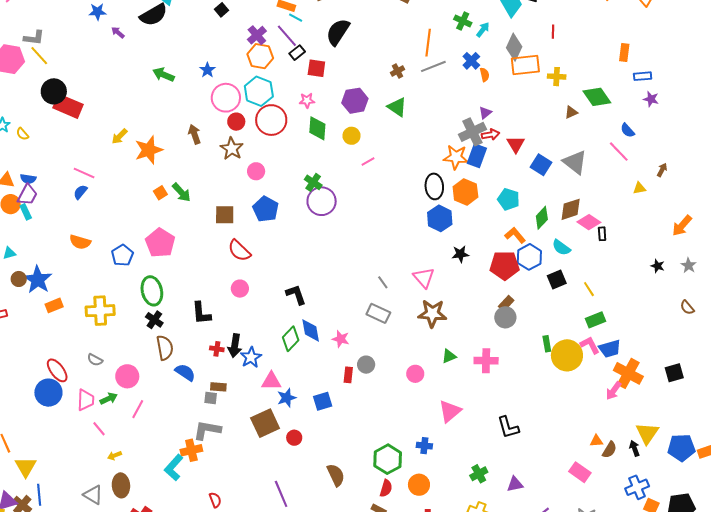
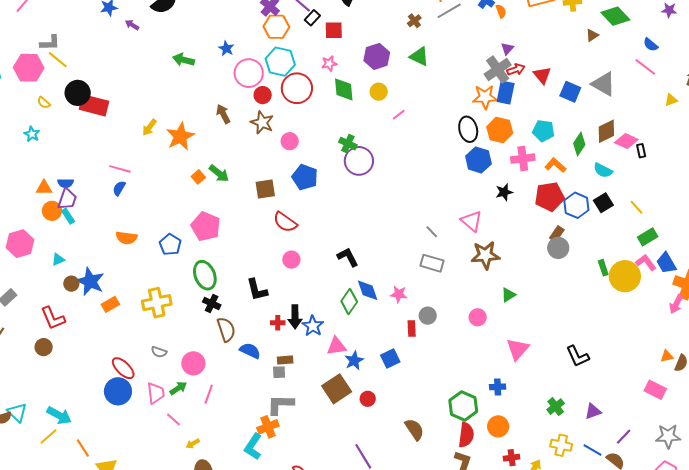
yellow semicircle: (22, 134) -> (44, 103), moved
blue hexagon: (529, 257) -> (576, 205), moved
blue trapezoid: (610, 349) -> (666, 263), turned 85
pink cross: (486, 361) -> (523, 159), moved
red semicircle: (386, 488) -> (466, 435), size x1.4

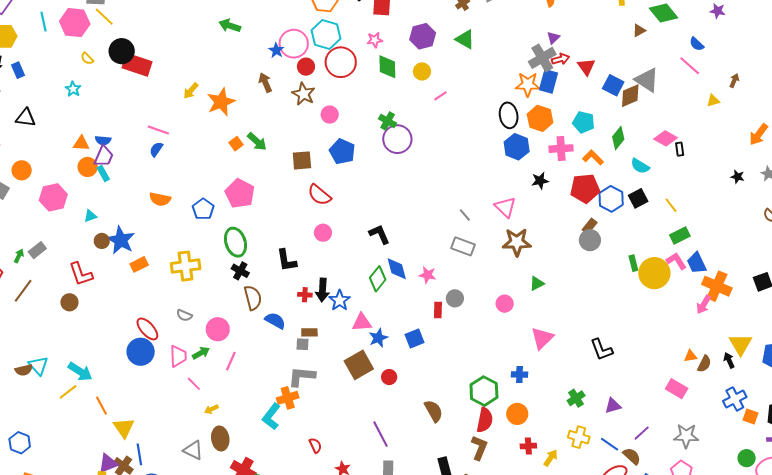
blue star: (226, 48) -> (276, 50), moved
brown diamond: (606, 131) -> (630, 96), moved

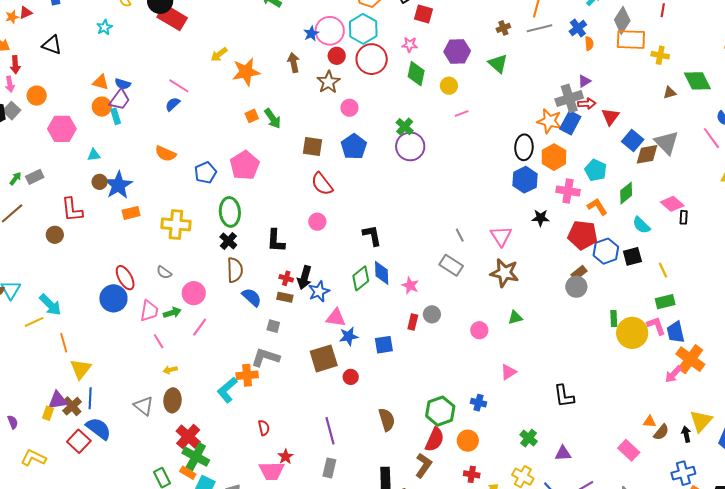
brown rectangle: (309, 332) -> (285, 297), moved
pink triangle: (542, 338) -> (508, 372), size x0.7
green cross: (576, 398) -> (529, 438), turned -30

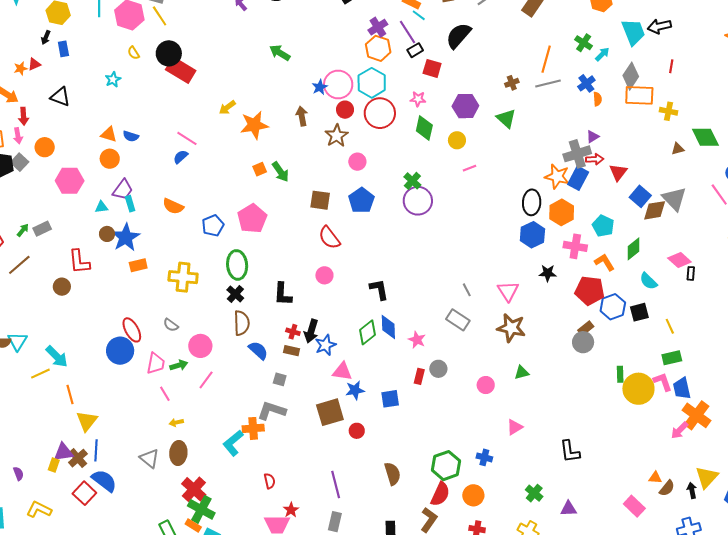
purple trapezoid: (120, 100) -> (123, 190), moved
cyan rectangle: (116, 116) -> (130, 204), moved

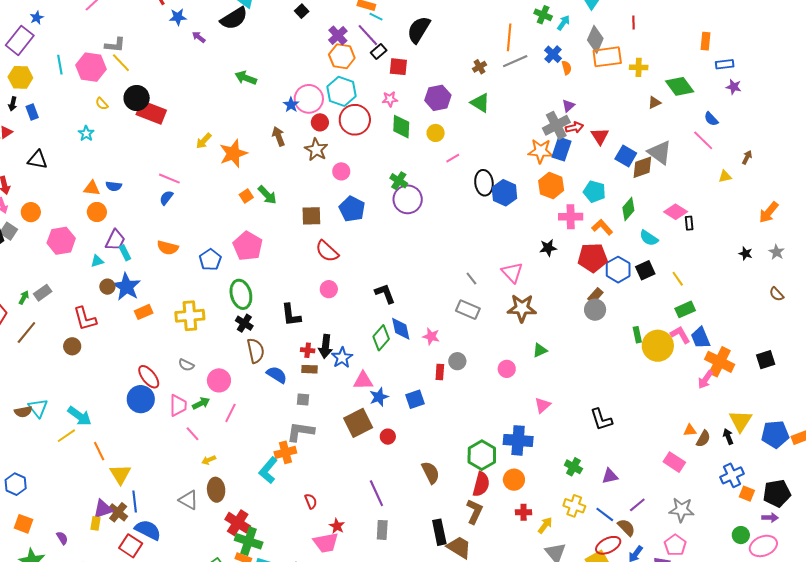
black ellipse: (532, 202) -> (484, 183), moved
blue hexagon: (532, 235) -> (504, 193), moved
blue cross: (484, 457) -> (518, 440), size x1.8

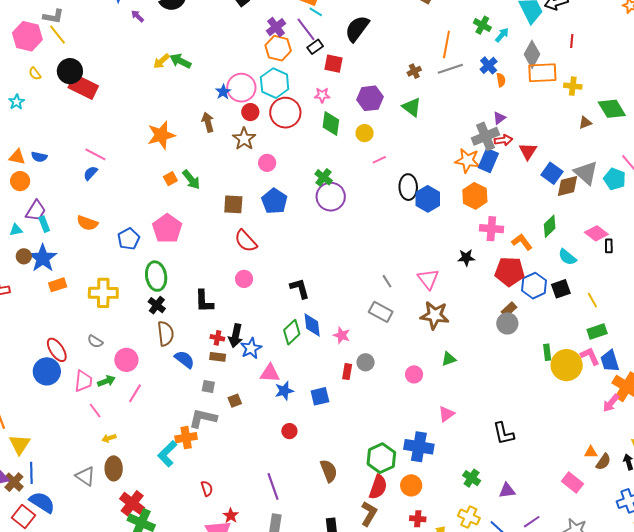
yellow arrow: (204, 141) -> (161, 61), moved
cyan pentagon: (594, 192) -> (615, 179), moved
brown square: (358, 423) -> (235, 401), moved, size x0.5

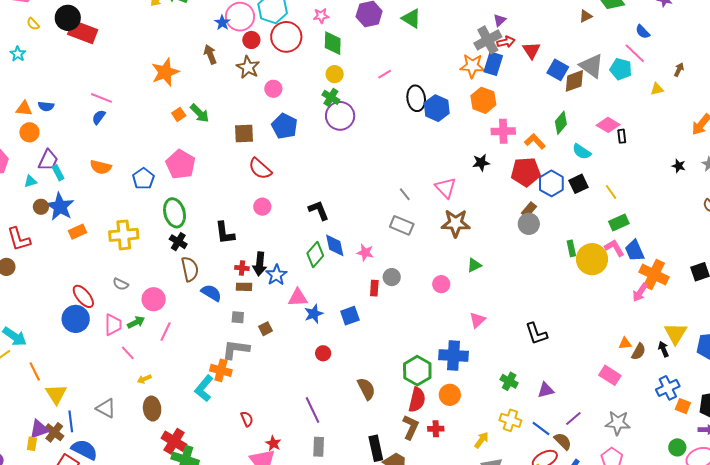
yellow circle: (365, 133) -> (335, 74), moved
orange cross: (186, 438) -> (221, 370), turned 30
gray triangle: (85, 476) -> (106, 408), moved
red cross: (418, 519) -> (436, 429), moved

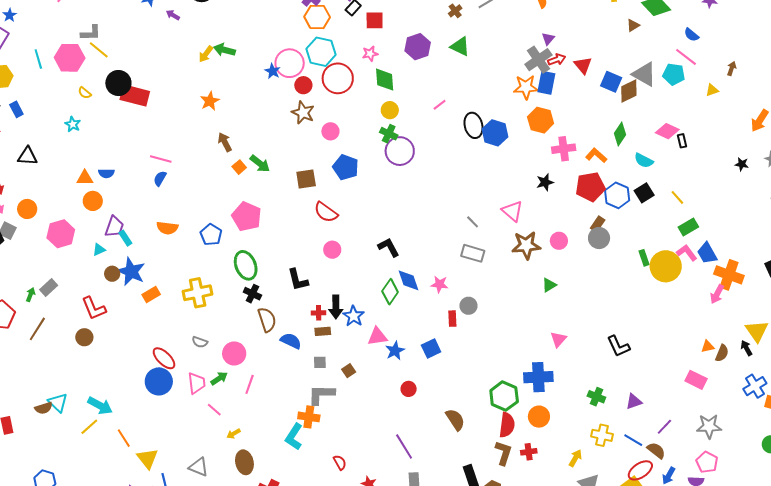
brown arrow: (210, 54) -> (225, 142), moved
orange star: (165, 72) -> (210, 101), moved, size x0.7
pink circle: (441, 284) -> (559, 241), moved

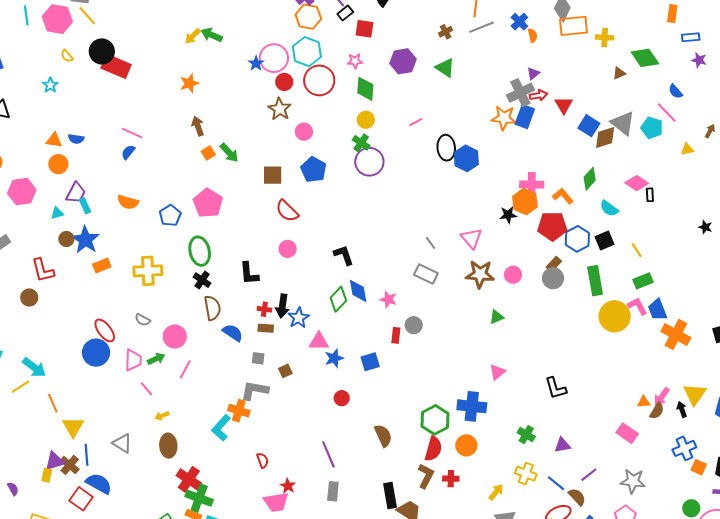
orange hexagon: (541, 120) -> (525, 202), moved
green rectangle: (644, 258) -> (595, 281), moved, size x1.8
pink arrow: (717, 294) -> (662, 397), moved

